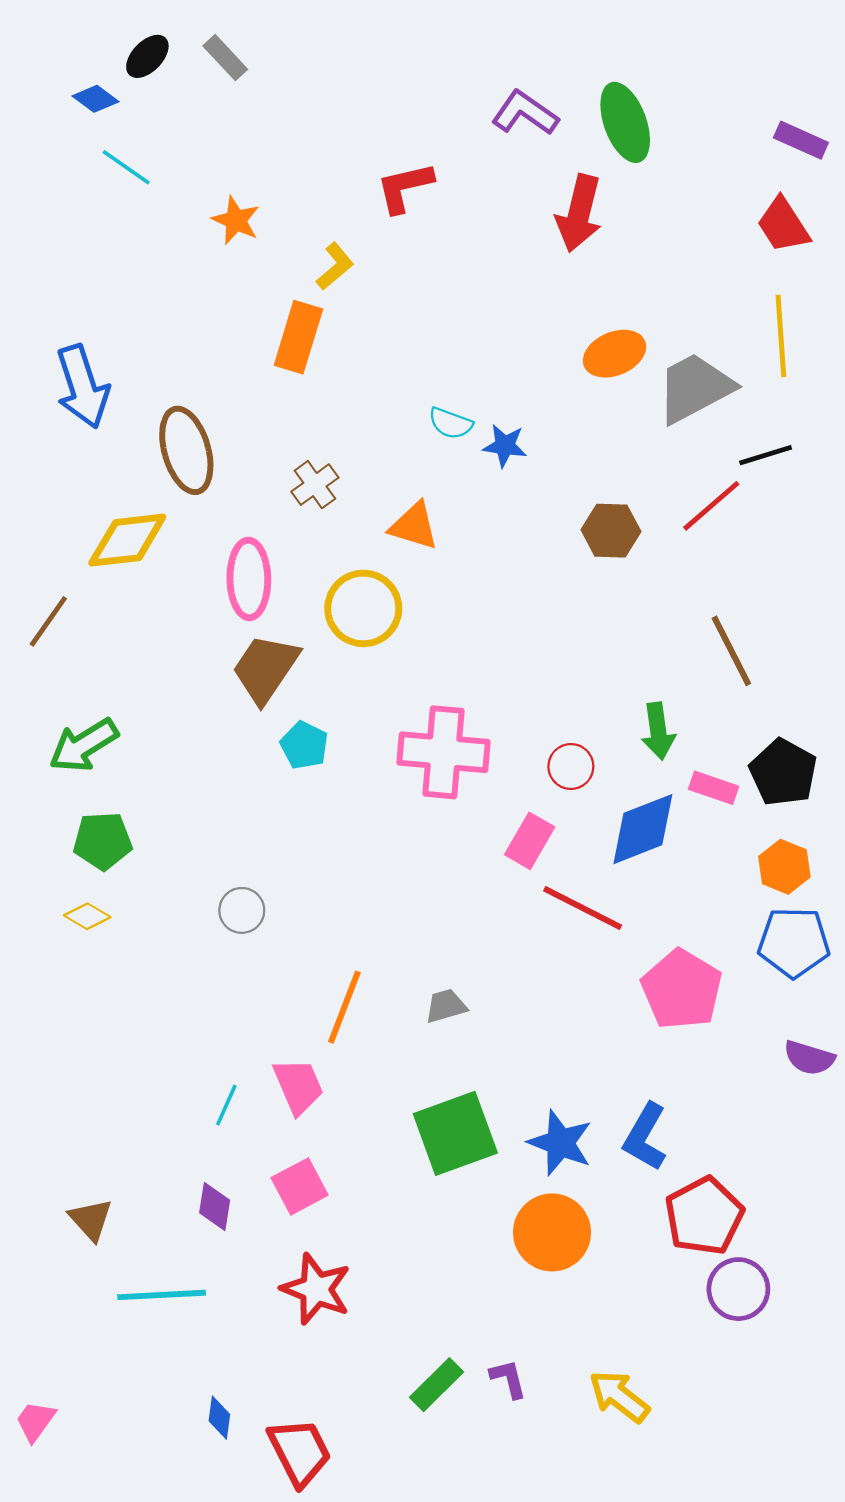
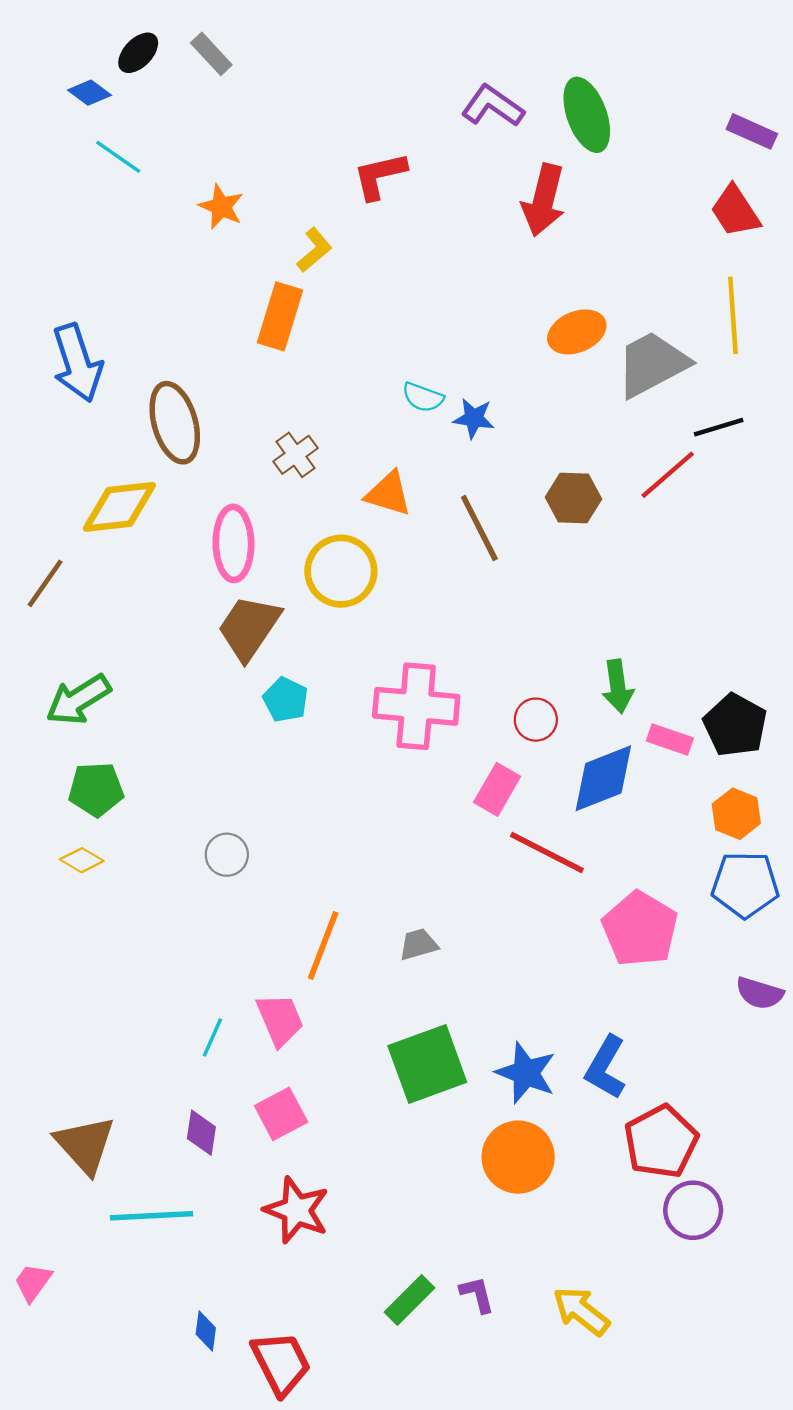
brown line: (731, 651) -> (479, 528), moved
brown triangle: (91, 1219) -> (85, 1145), size x1.5
pink trapezoid: (35, 1421) -> (33, 1282), moved

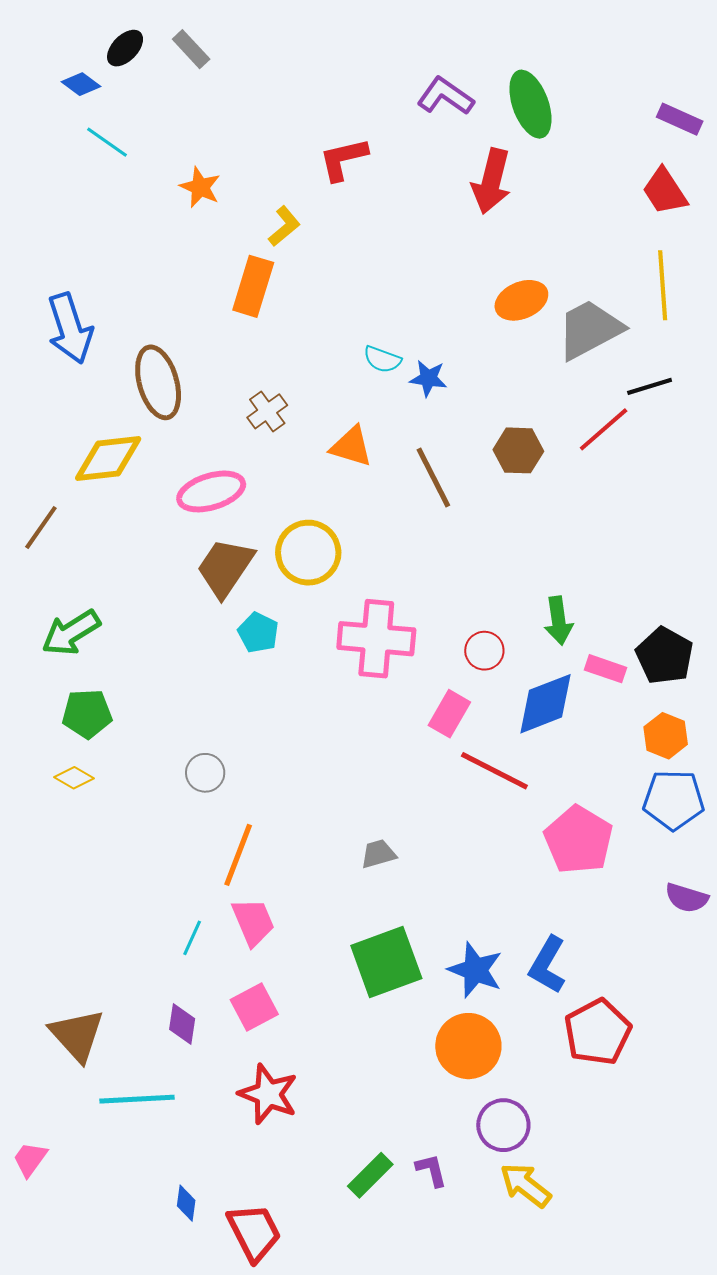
pink ellipse: (233, 543) -> (211, 491), turned 74
yellow circle: (341, 571) -> (308, 553), moved
orange line: (323, 946) -> (238, 855), moved
purple circle: (693, 1210) -> (503, 1125), moved

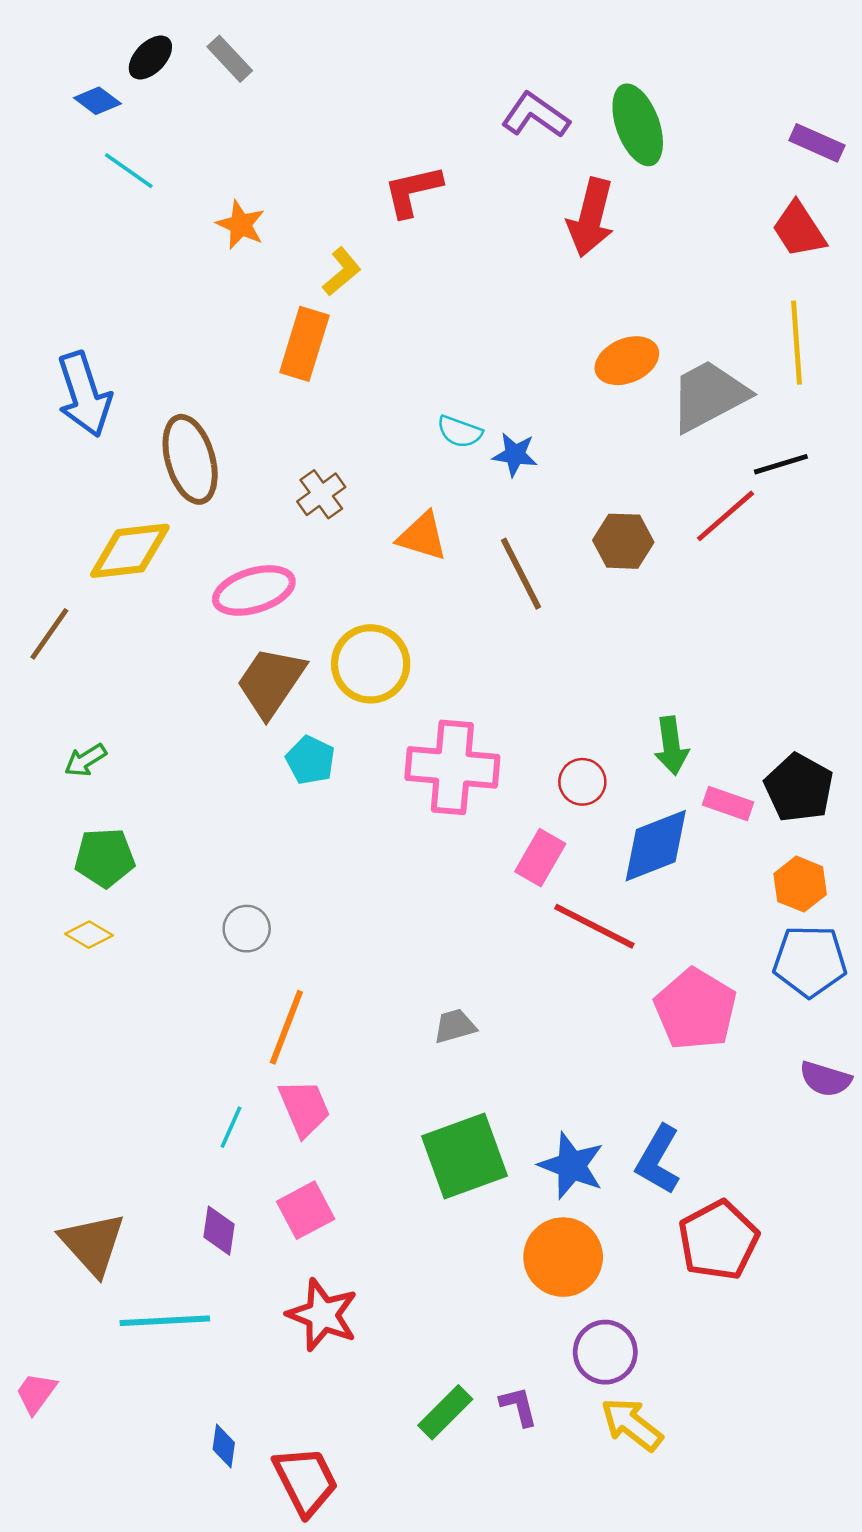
green arrow: (71, 633) -> (85, 760), size x0.6

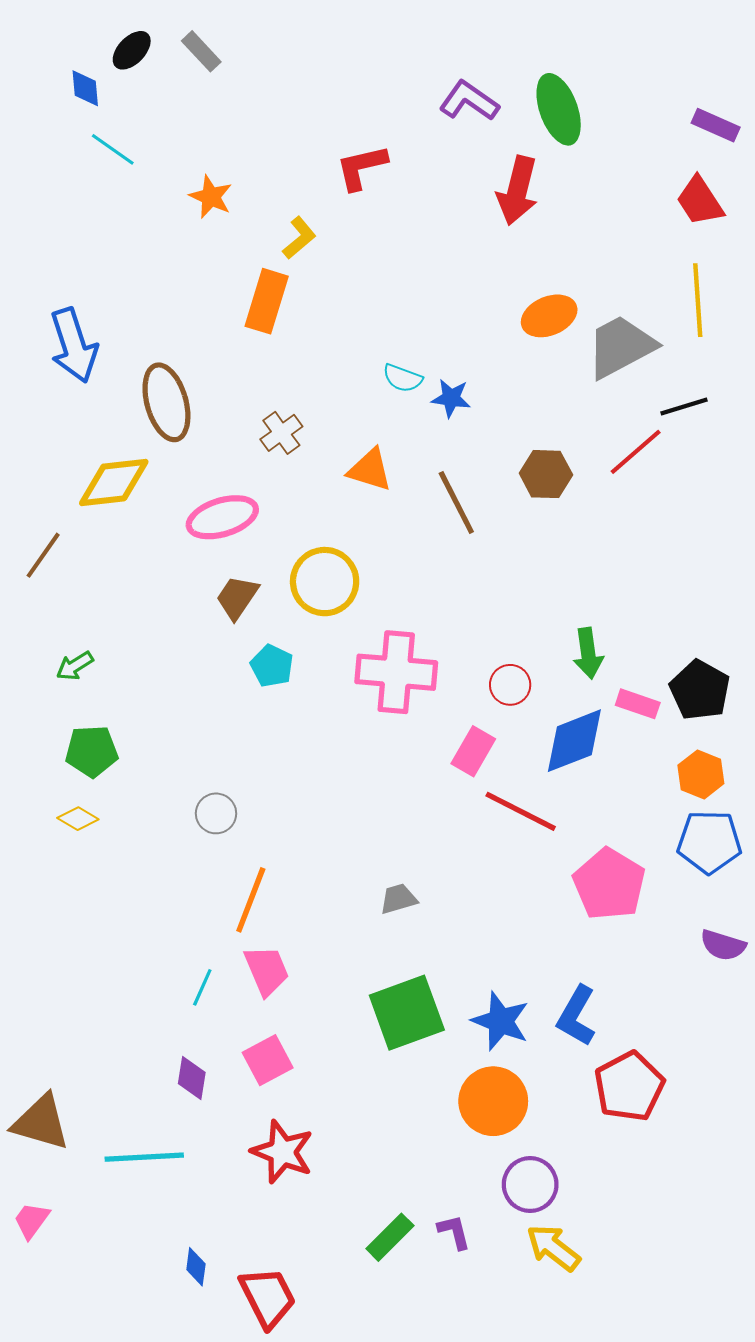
blue diamond: (97, 101) -> (85, 88), turned 48
brown trapezoid: (271, 682) -> (237, 597), size x0.7
brown triangle: (93, 1244) -> (41, 1122), moved, turned -32

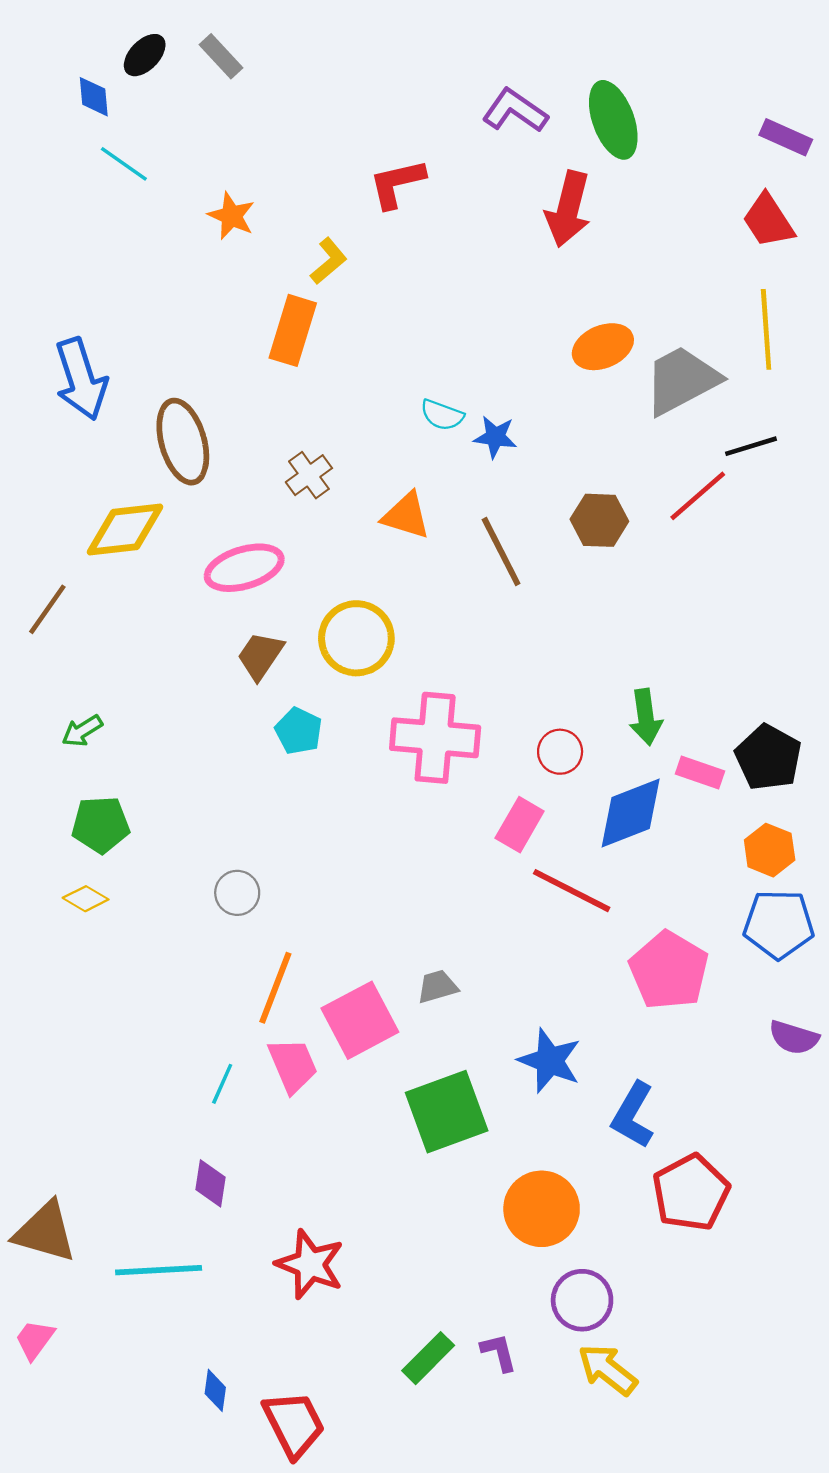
blue star: (501, 1021) -> (550, 1061), moved
pink square: (268, 1060) -> (360, 1020), moved, size x1.4

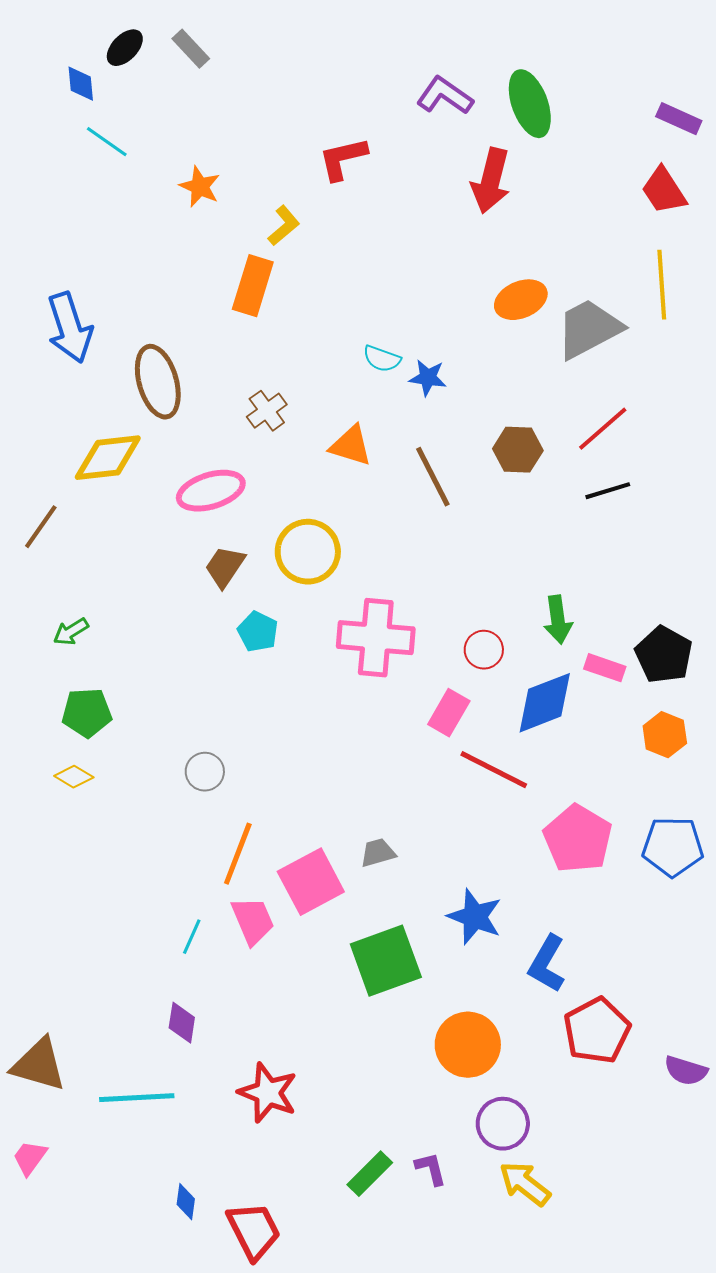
black line: (751, 446) -> (608, 491), moved
blue pentagon: (779, 924) -> (673, 847), moved
purple semicircle: (794, 1038) -> (686, 1071), moved

